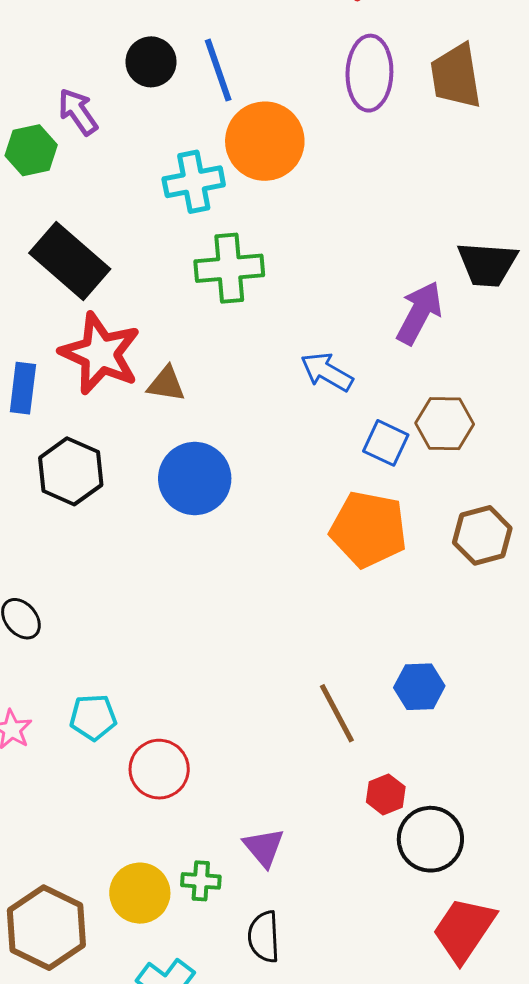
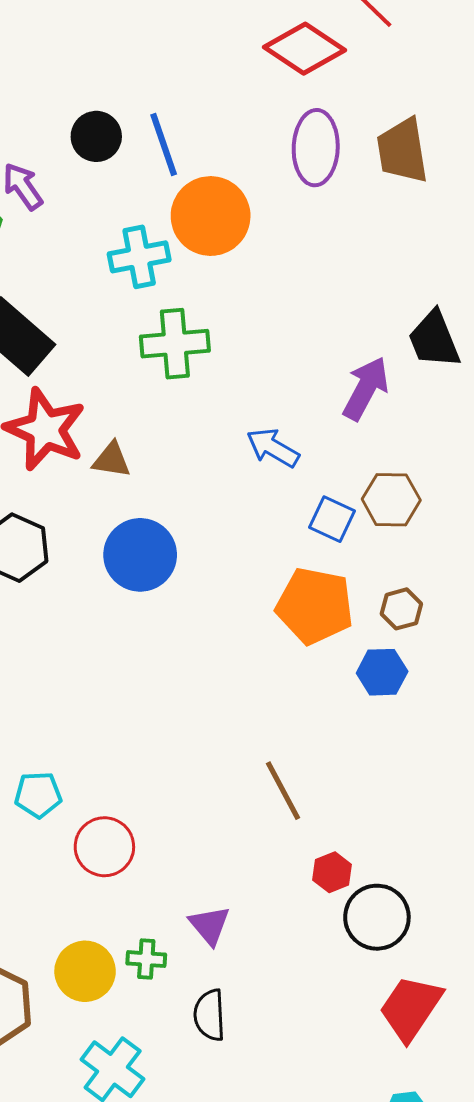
black trapezoid: (487, 264) -> (434, 340), turned 64
brown hexagon: (482, 535) -> (401, 609), moved, size x0.7
blue hexagon: (419, 687) -> (382, 672), moved

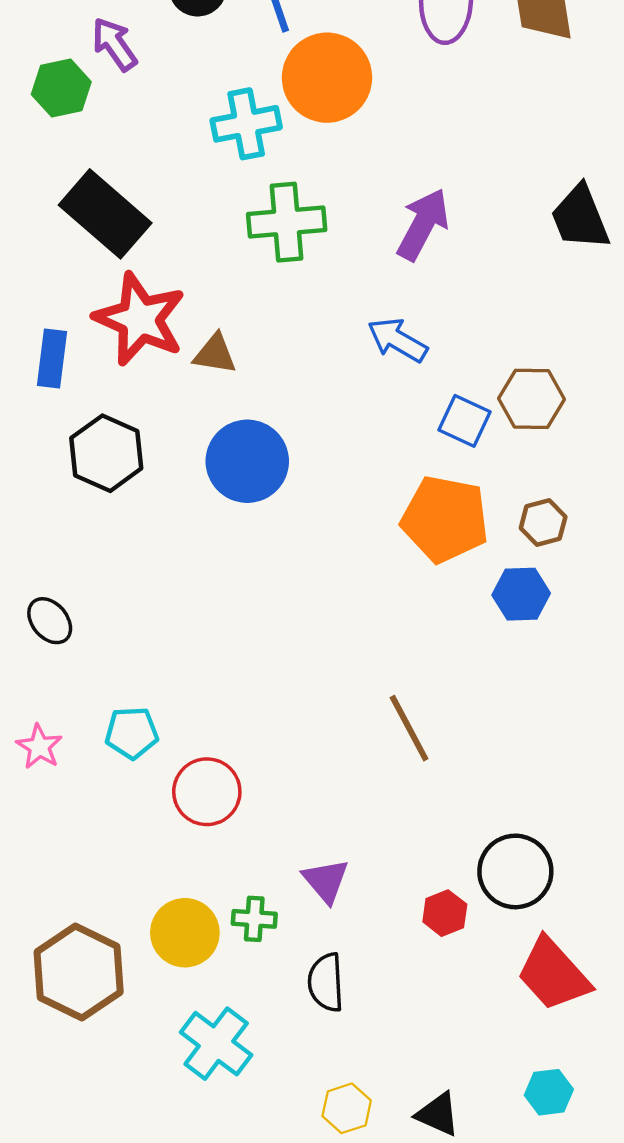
purple arrow: (366, 388) -> (423, 224), moved
red hexagon: (332, 872) -> (445, 913), moved
red trapezoid: (411, 1008) -> (553, 974), turned -76

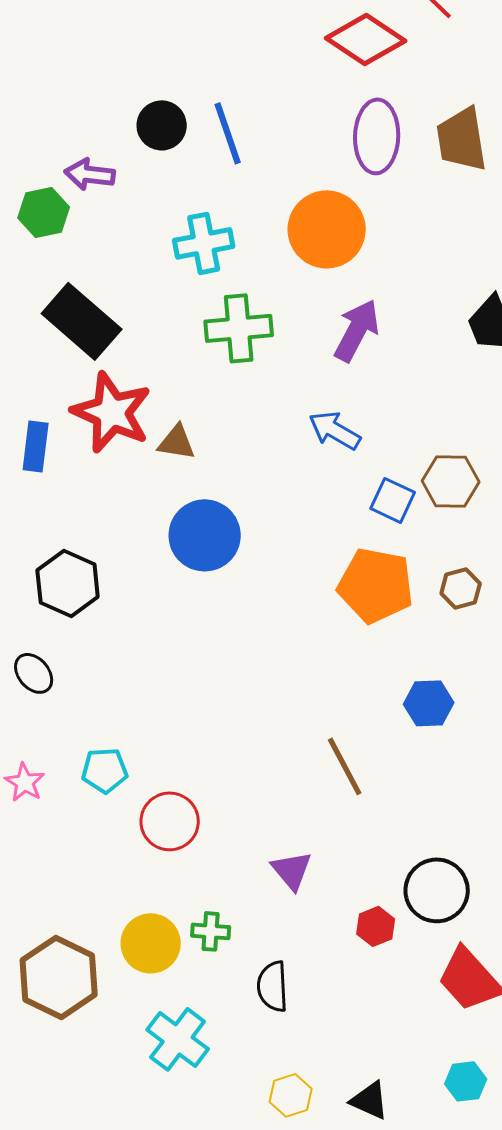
purple arrow: (114, 44) -> (90, 174), turned -48
orange circle: (327, 78) -> (327, 229), moved
black hexagon: (106, 453) -> (68, 583), moved
blue hexagon: (521, 594) -> (429, 703), moved
purple triangle: (326, 881) -> (292, 870), moved

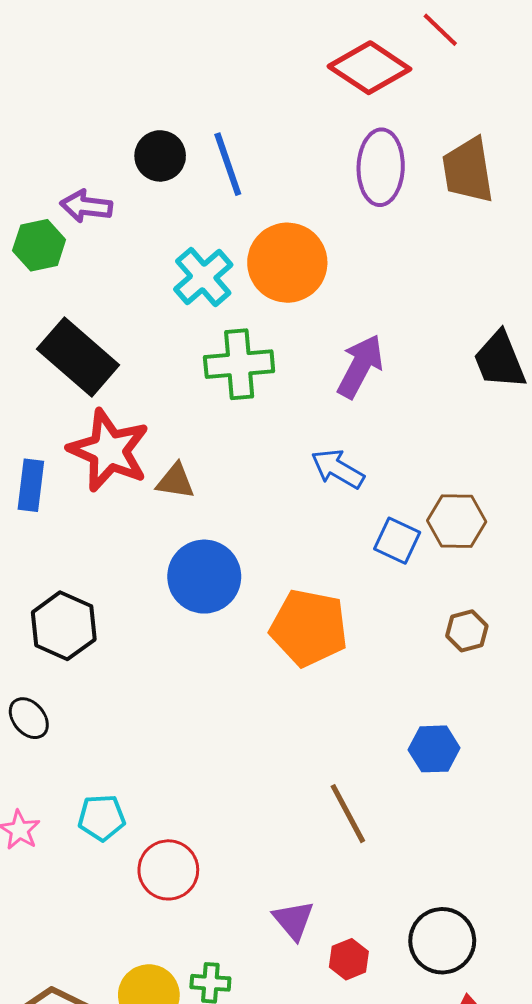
orange circle: (327, 229) -> (287, 263), moved
cyan cross: (204, 243) -> (203, 277), turned -30
orange pentagon: (376, 585) -> (309, 628), moved
red hexagon: (376, 926) -> (349, 959), moved

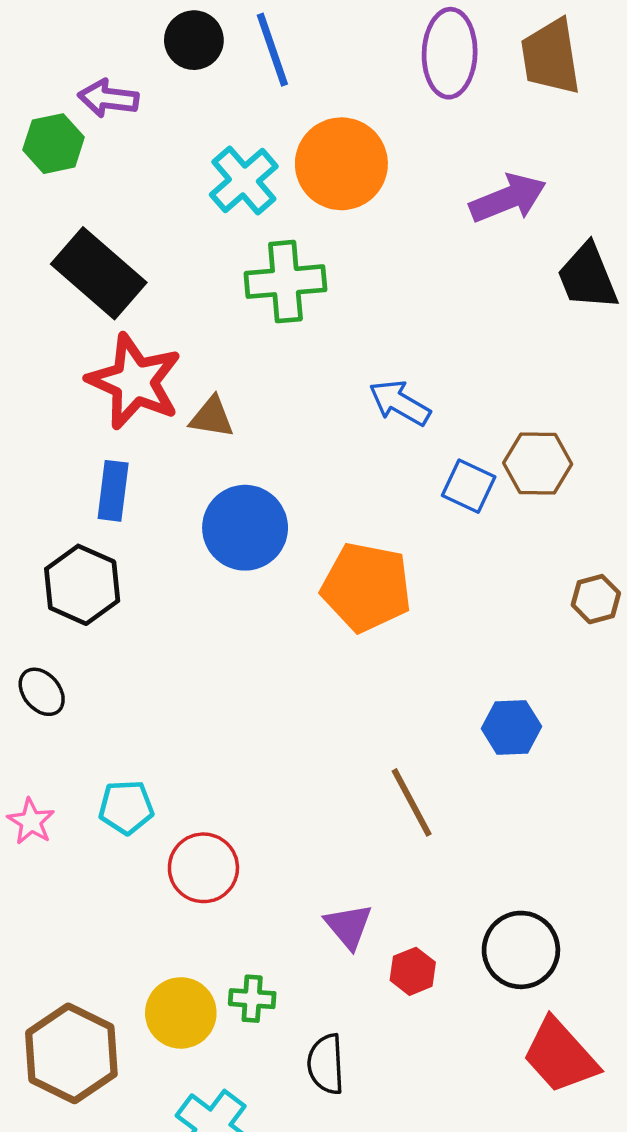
purple arrow: (360, 366) -> (508, 198), moved, turned 40
blue rectangle: (31, 485) -> (113, 491), moved
brown hexagon: (467, 631) -> (596, 599), moved

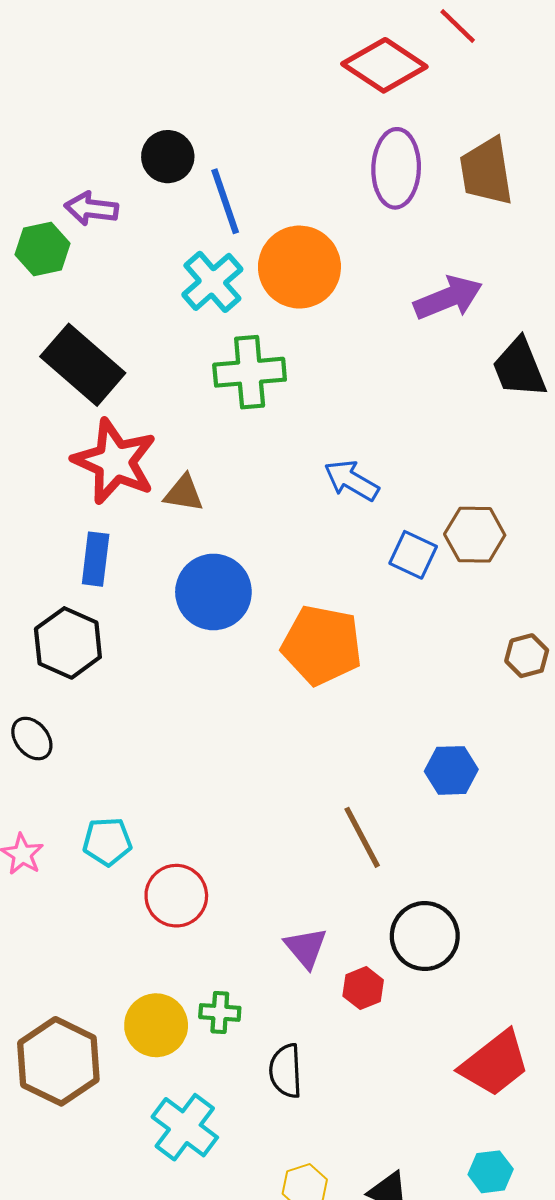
blue line: (272, 50) -> (225, 201), moved
black circle: (521, 950) -> (425, 936), moved
red trapezoid: (560, 1056) -> (495, 1063), turned -86

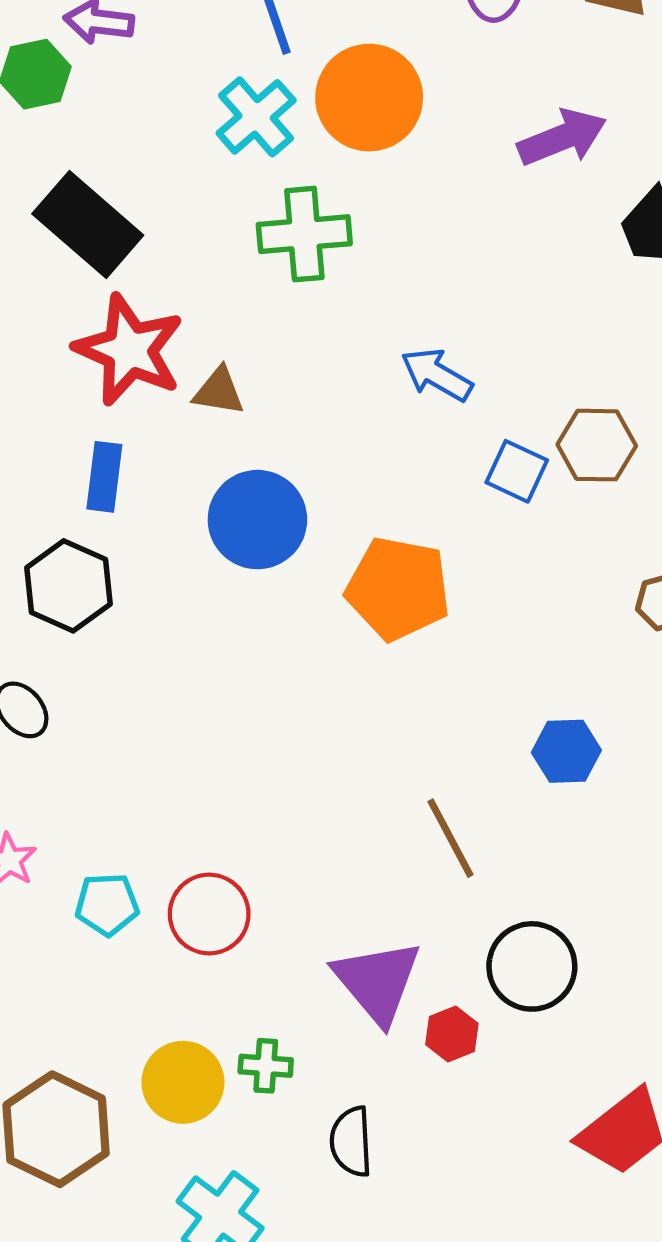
cyan pentagon: (107, 842) -> (107, 904), moved
purple triangle: (306, 948) -> (377, 982), size x1.6

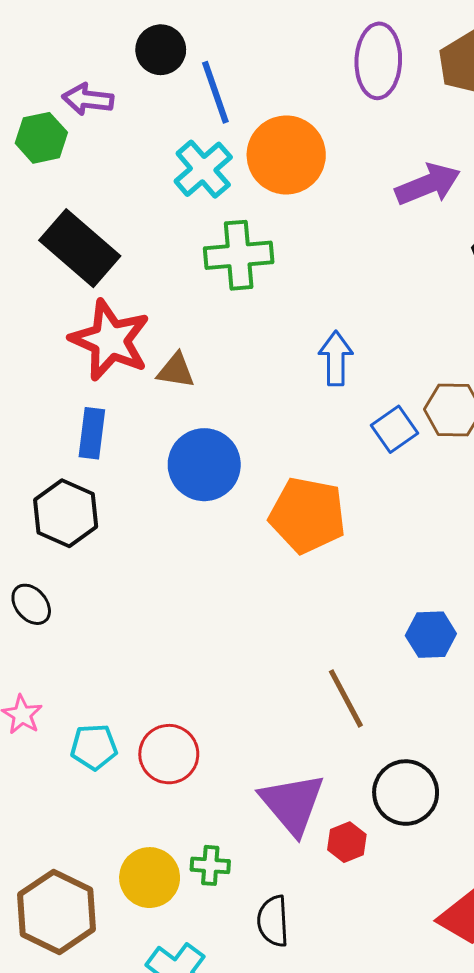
blue arrow: (437, 375) -> (336, 358), turned 60
blue square: (517, 471) -> (394, 429), turned 30

